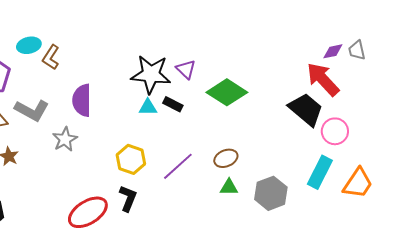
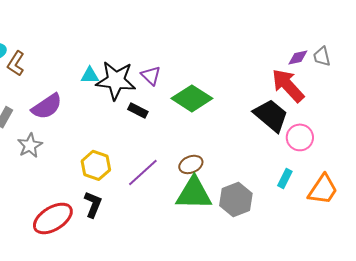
purple semicircle: (82, 100) -> (47, 106), turned -124
cyan triangle: (148, 107) -> (90, 75), moved
cyan rectangle: (320, 172) -> (285, 178), size x0.6
green triangle: (229, 187) -> (194, 193), size x2.0

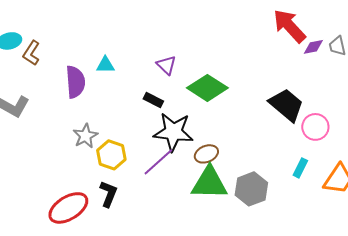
black star: (116, 80) -> (173, 132), moved
red arrow: (288, 85) -> (289, 26), moved
purple semicircle: (47, 106) -> (75, 82), moved, turned -60
gray star: (30, 145) -> (85, 136), moved

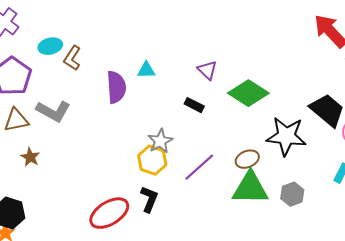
black star: (173, 132) -> (286, 136), moved
gray star: (85, 136) -> (160, 141), moved
gray hexagon: (251, 189) -> (292, 194), size x0.7

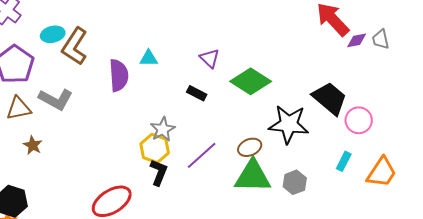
brown L-shape: (72, 58) -> (75, 46), size x1.5
black L-shape: (149, 199) -> (159, 172), moved

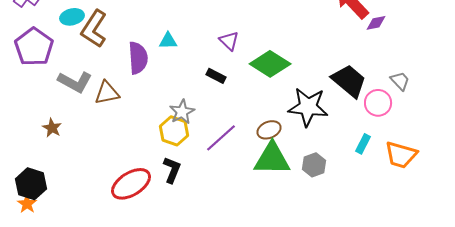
gray trapezoid: (381, 39) -> (400, 81), moved, turned 150
brown triangle: (19, 108) -> (107, 93), moved
black L-shape: (159, 172) -> (172, 170), moved
orange trapezoid: (382, 172) -> (401, 155), turned 72

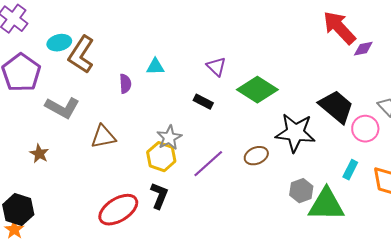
purple semicircle: (138, 58) -> (125, 84), size x0.6
brown triangle: (107, 93) -> (103, 137), moved
green triangle: (272, 159) -> (326, 205), moved

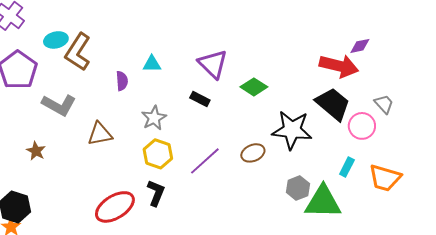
red arrow: (339, 28) -> (339, 66), moved, turned 147
purple triangle: (216, 67) -> (213, 64), size x1.5
green diamond: (257, 90) -> (254, 87), size x0.7
gray star: (169, 138) -> (154, 118), moved

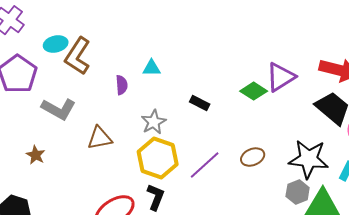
purple triangle: (213, 64) -> (281, 77), moved, turned 44
black star: (292, 130) -> (309, 159), moved
yellow hexagon: (158, 154) -> (158, 158), size x1.4

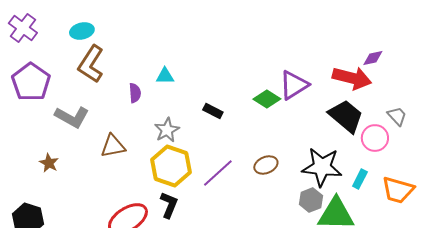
cyan ellipse: (56, 44) -> (82, 31), moved

